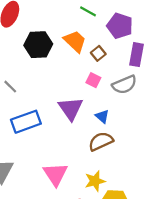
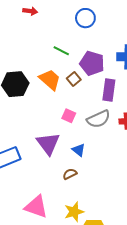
brown square: (98, 53) -> (74, 79), moved
brown semicircle: (101, 141) -> (70, 174), moved, size x0.6
pink triangle: (55, 174) -> (36, 207), turned -35

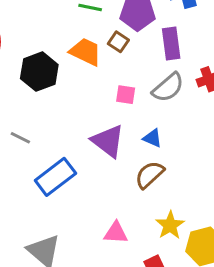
brown semicircle: (70, 174) -> (150, 175), size x1.5
pink triangle: (36, 207) -> (116, 233), size x0.7

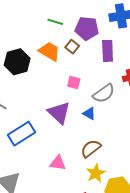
gray semicircle: (168, 88) -> (104, 93), moved
brown semicircle: (150, 175) -> (91, 148), moved
pink triangle: (116, 233) -> (58, 163), moved

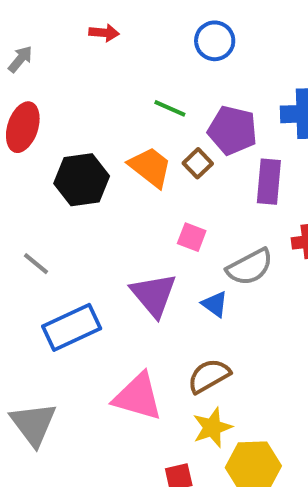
pink triangle: (58, 163) -> (138, 397), size x1.5

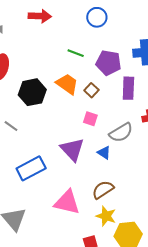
red arrow: (104, 33) -> (40, 16), size x1.5
brown square: (198, 163) -> (91, 90), moved
gray line: (36, 264) -> (11, 126), moved
yellow star: (212, 428) -> (106, 216), turned -30

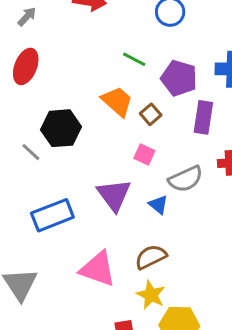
black hexagon: (32, 92) -> (61, 128), moved

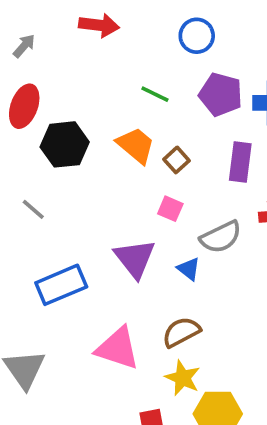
purple pentagon: (179, 78) -> (221, 94), moved
black hexagon: (61, 128) -> (65, 144), moved

